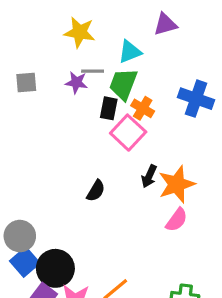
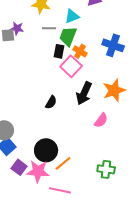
purple star: (76, 82) -> (17, 28), moved
black arrow: (149, 176) -> (84, 93), size x1.6
orange star: (177, 184) -> (114, 90), moved
black circle: (55, 268) -> (46, 150), moved

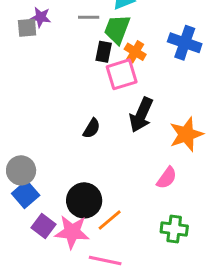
pink square: (71, 66) -> (122, 74), turned 30
orange star: (114, 90) -> (186, 134), moved
pink semicircle: (101, 120) -> (167, 178), moved

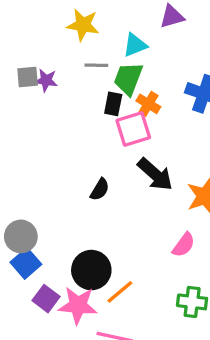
purple star: (41, 17) -> (46, 80), moved
black arrow: (141, 115) -> (155, 174), turned -72

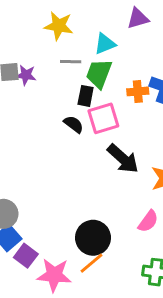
orange cross: (148, 104) -> (138, 91), moved, turned -36
black semicircle: (100, 189) -> (74, 124), moved, turned -84
black circle: (91, 270) -> (93, 238), moved
purple square: (46, 299) -> (26, 256), moved

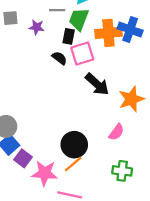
purple star: (26, 75) -> (37, 27), moved
orange cross: (138, 91) -> (108, 33), size x1.6

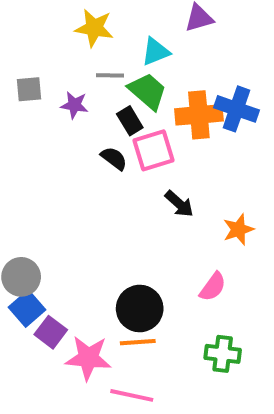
green trapezoid: (79, 19) -> (148, 91), turned 110
black rectangle: (69, 36) -> (130, 121), turned -42
black arrow: (97, 84) -> (179, 204), size x0.7
orange star: (131, 99) -> (238, 229), size x0.7
orange line: (73, 164) -> (138, 342), turned 36

